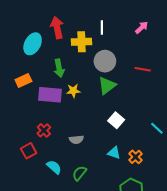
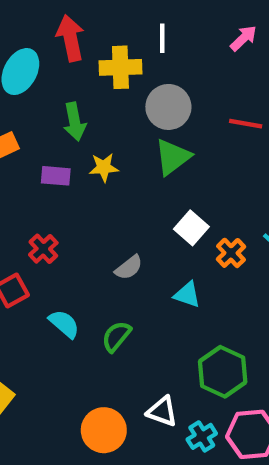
purple rectangle: (50, 95) -> (56, 176), size x0.6
gray semicircle: (76, 140) -> (129, 268), moved, turned -32
orange cross: (135, 157) -> (231, 253), moved

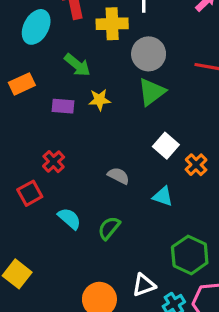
green arrow: (75, 122) -> (77, 65), turned -40
gray semicircle: (129, 268) -> (118, 176), turned -115
white triangle: (162, 411) -> (144, 285), turned -40

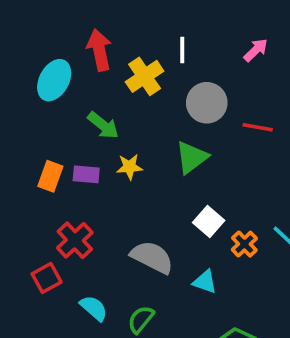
yellow cross: (112, 24) -> (145, 76), turned -32
gray circle: (149, 54) -> (207, 103), moved
orange rectangle: (22, 84) -> (50, 176), moved, turned -45
red cross: (54, 162) -> (75, 240), size x1.4
gray semicircle: (118, 176) -> (152, 257), size x1.6

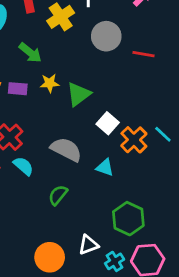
green triangle: (192, 157) -> (79, 94), moved
orange cross: (244, 244) -> (134, 140), size x1.4
cyan semicircle: (94, 308) -> (23, 166), moved

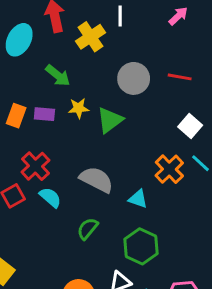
gray circle: (106, 36) -> (134, 78), moved
white square: (108, 123) -> (190, 126), moved
green hexagon: (128, 219) -> (141, 246), moved

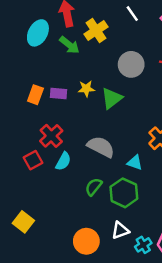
white line: (120, 16) -> (132, 14), moved, turned -35
green arrow: (58, 75) -> (69, 45), moved
cyan semicircle: (50, 197) -> (63, 161), turned 78
green hexagon: (141, 246) -> (124, 193), moved

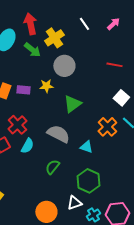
gray circle: (131, 64) -> (64, 66), moved
green triangle: (112, 98) -> (72, 104), moved
green hexagon: (124, 193) -> (88, 181), moved

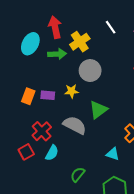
green arrow: (32, 50) -> (57, 54), turned -42
gray semicircle: (58, 134) -> (75, 125), moved

